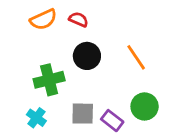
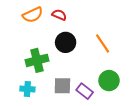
cyan cross: (36, 118) -> (27, 89), turned -32

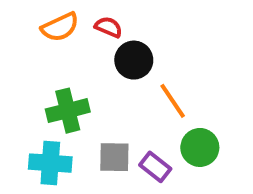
black circle: (66, 42) -> (134, 60), moved
orange line: (103, 43) -> (173, 101), moved
cyan cross: (27, 89) -> (50, 163), size x1.5

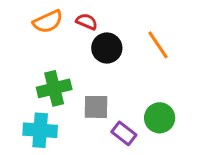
orange line: (173, 101) -> (158, 45), moved
gray square: (114, 157) -> (96, 107), moved

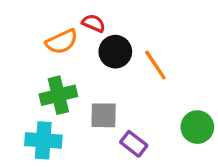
orange semicircle: (48, 22) -> (62, 42), moved
orange line: (158, 45) -> (155, 65), moved
green circle: (160, 118) -> (197, 127), moved

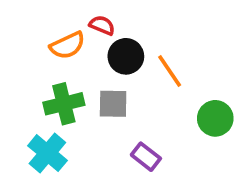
gray square: (104, 115) -> (113, 104), moved
green circle: (197, 127) -> (215, 118), moved
cyan cross: (43, 140) -> (47, 153), turned 36

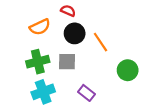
red semicircle: (102, 25) -> (68, 11), moved
cyan cross: (47, 153) -> (43, 92), moved, turned 30

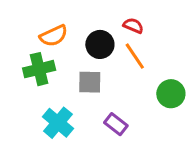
red semicircle: (68, 11) -> (133, 26), moved
green cross: (38, 62) -> (39, 69), moved
cyan cross: (43, 92) -> (58, 123), turned -30

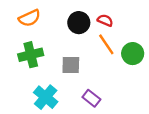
orange semicircle: (54, 36) -> (30, 18), moved
black circle: (100, 44) -> (79, 23), moved
green circle: (171, 94) -> (133, 54), moved

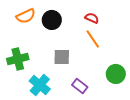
black circle: (79, 23) -> (52, 20), moved
green circle: (133, 54) -> (116, 74), moved
green cross: (31, 55) -> (18, 59), moved

